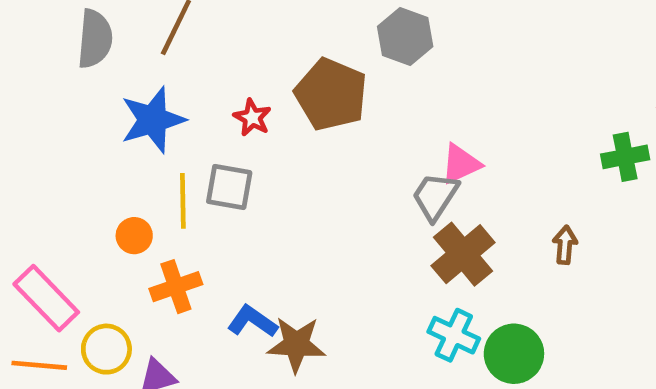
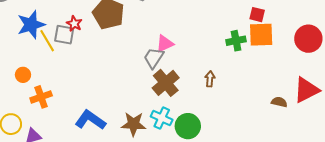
gray square: (229, 187) -> (64, 35), moved
yellow line: (183, 201) -> (47, 41), moved, turned -30
blue L-shape: (252, 321) -> (90, 120), moved, size x1.4
brown star: (296, 344) -> (134, 124), moved

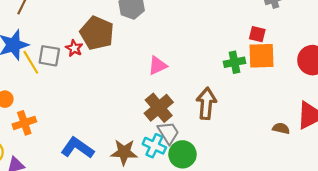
red star: (74, 24) -> (74, 48), moved
gray trapezoid: (154, 58) -> (168, 133), moved, turned 115
brown arrow: (210, 79) -> (206, 103), size x1.8

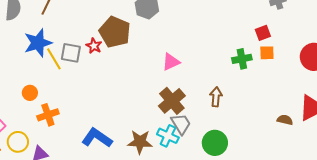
red square: (257, 34) -> (263, 33), turned -35
orange square: (262, 56) -> (267, 53), size x0.6
brown arrow: (206, 103) -> (216, 97), size x0.7
green circle: (182, 154) -> (215, 143), moved

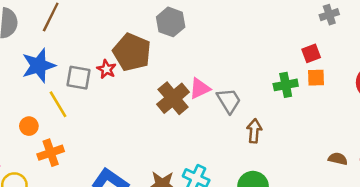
yellow line: (54, 59) -> (58, 104), moved
brown cross: (172, 101) -> (173, 98), moved
gray trapezoid: (181, 124) -> (229, 101), moved

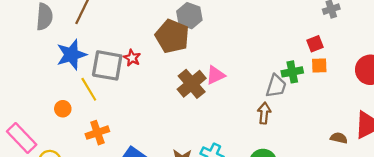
brown pentagon: (132, 52) -> (172, 36), moved
gray square: (79, 78) -> (107, 65), size x1.4
gray trapezoid: (229, 101) -> (276, 86), moved, turned 50
orange cross: (51, 153) -> (97, 133), moved

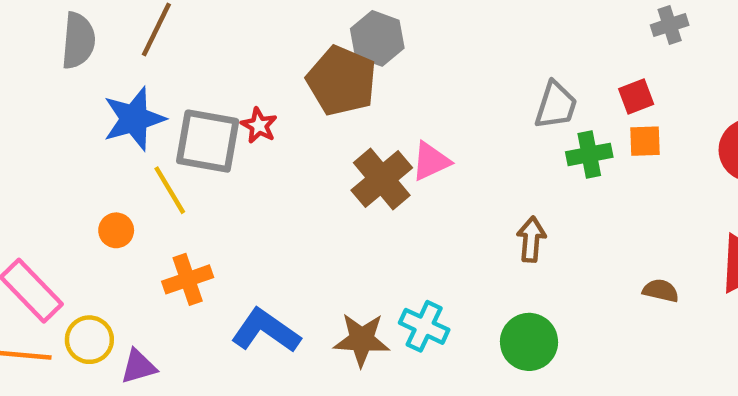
gray trapezoid: (276, 86) -> (556, 105), moved
brown semicircle: (339, 138) -> (661, 291), moved

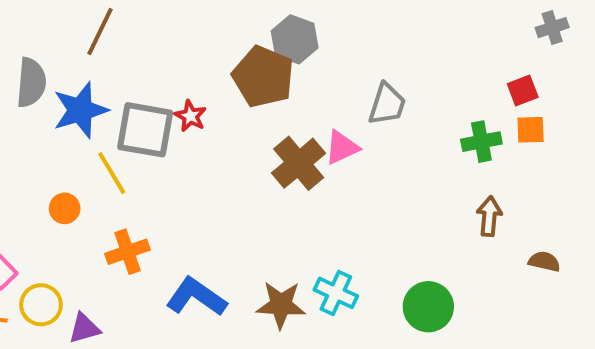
gray semicircle: (78, 41) -> (31, 83), moved
gray trapezoid: (556, 105) -> (387, 104), moved
brown arrow: (531, 239) -> (489, 216), moved

